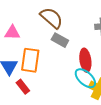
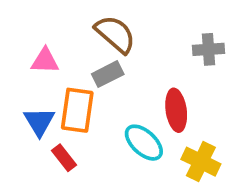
gray rectangle: (60, 40) -> (108, 74), moved, turned -56
cyan ellipse: (85, 78) -> (144, 143), moved

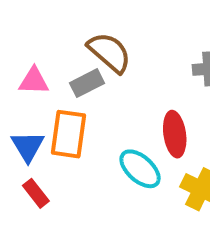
gray rectangle: (108, 74) -> (87, 83), moved
red rectangle: (64, 158) -> (36, 193), moved

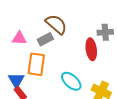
red ellipse: (175, 134) -> (91, 49), moved
blue triangle: (28, 146) -> (16, 80), moved

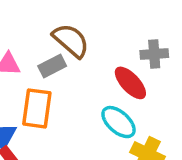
red ellipse: (91, 49) -> (130, 83), turned -35
cyan ellipse: (71, 81) -> (119, 122), moved

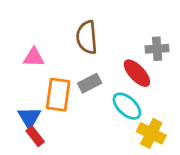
brown semicircle: (71, 40) -> (87, 37), turned -136
gray rectangle: (52, 66) -> (90, 83), moved

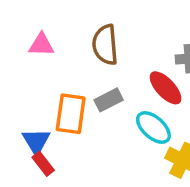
pink triangle: (34, 57) -> (41, 45), moved

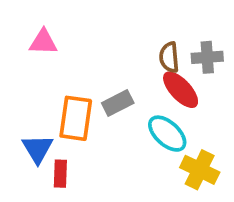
brown semicircle: (105, 45) -> (169, 57), moved, size x0.7
red rectangle: (43, 164) -> (60, 174), moved, turned 40

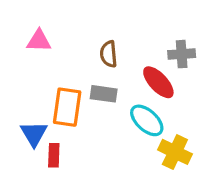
brown semicircle: (169, 57) -> (109, 54), moved
gray rectangle: (118, 103) -> (104, 94), turned 35

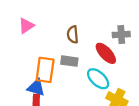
pink triangle: (39, 41) -> (26, 26), turned -35
blue triangle: (34, 134) -> (36, 88), moved, turned -42

